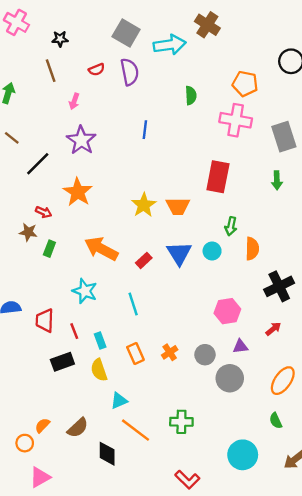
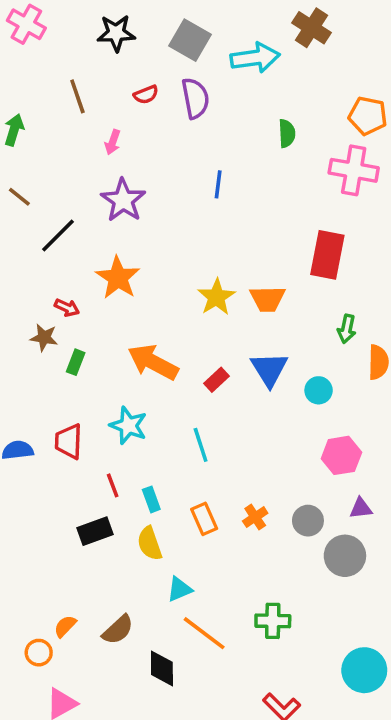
black star: (60, 39) -> (116, 33), moved, size x1.5
cyan circle: (212, 251) -> (319, 390), moved
red trapezoid: (45, 321) -> (69, 441), moved

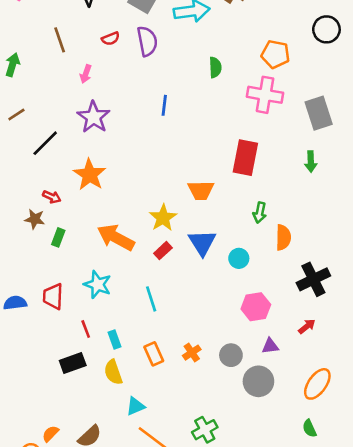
brown line: (19, 197) -> (16, 114), turned -72
yellow star: (216, 297) -> (163, 218), moved
green cross: (273, 621) -> (205, 430), turned -30

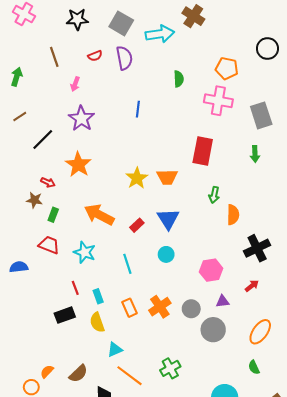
yellow star: (163, 218) -> (137, 178), moved
cyan circle: (239, 258) -> (166, 254), moved
red trapezoid: (53, 296) -> (49, 245), moved, turned 110
orange cross: (192, 353) -> (160, 307), size x1.5

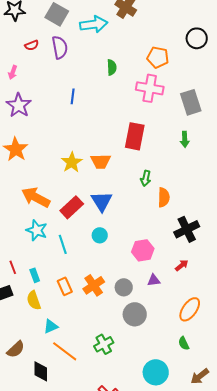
red rectangle: (137, 225) -> (72, 207), size x1.6
cyan star: (85, 252) -> (37, 230), moved
gray circle: (213, 330) -> (135, 314), moved

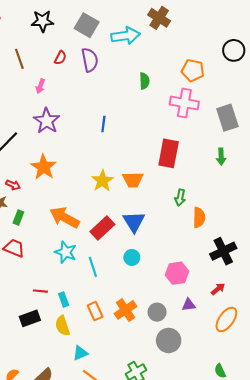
red semicircle: (32, 45) -> (60, 58), turned -40
blue line: (73, 96) -> (103, 124), moved
red line: (13, 267) -> (40, 291), turned -64
orange ellipse: (190, 309) -> (226, 319), moved

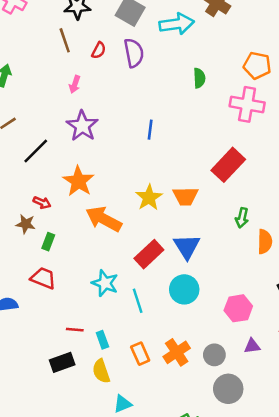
brown line: (19, 59) -> (65, 40), moved
red rectangle: (169, 153) -> (228, 165), turned 32
orange arrow: (65, 218) -> (104, 219), moved
cyan circle: (132, 257) -> (184, 289), size x1.5

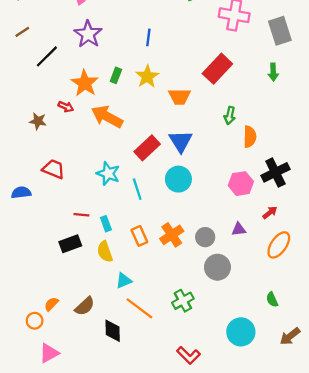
yellow star: (149, 198) -> (147, 77), moved
red arrow: (42, 203) -> (66, 107), moved
green rectangle: (48, 242) -> (116, 75), moved
pink hexagon: (238, 308) -> (241, 184), moved

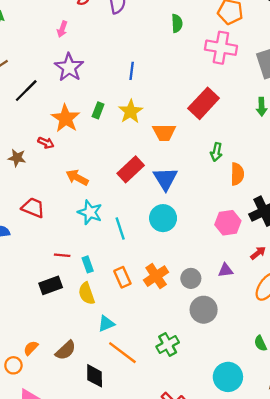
orange arrow: (107, 117) -> (77, 178), moved, size x0.7
red rectangle: (147, 148) -> (131, 169), moved

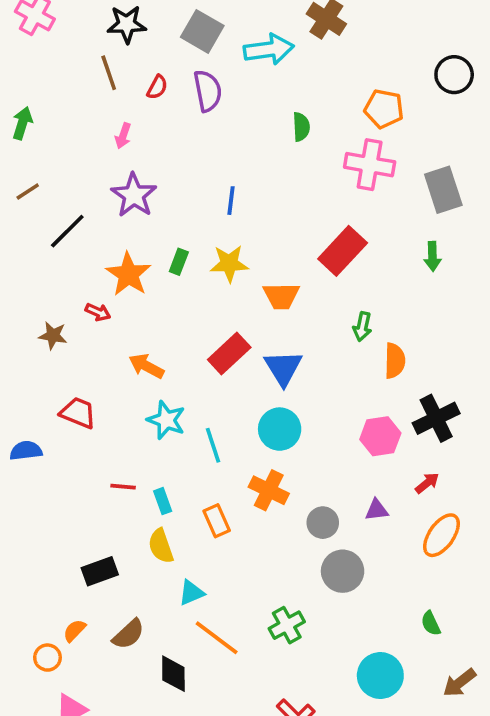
yellow star: (131, 111) -> (229, 264), turned 30
orange cross: (156, 276) -> (269, 490), moved, turned -30
black rectangle: (51, 285) -> (100, 571), moved

